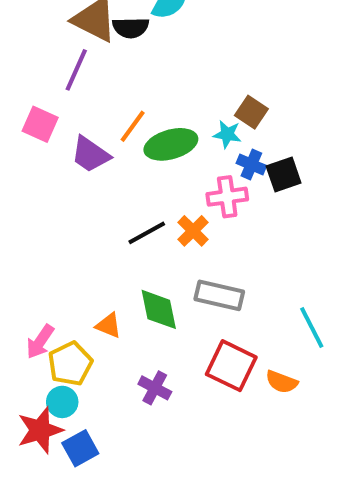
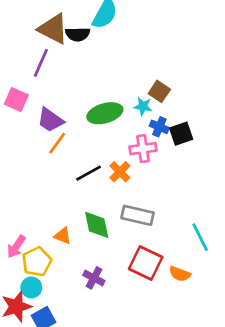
orange line: (133, 126) -> (57, 143), moved

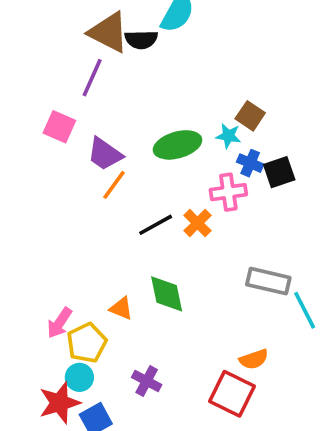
gray rectangle: (138, 215) -> (268, 281), moved
red square: (146, 263) -> (232, 394), moved
orange semicircle: (180, 274) -> (254, 359), moved, turned -40
purple cross: (94, 278) -> (147, 381), moved

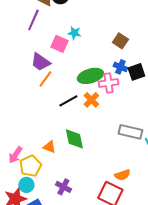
pink square: (59, 127) -> (59, 44), moved
cyan star: (228, 136) -> (74, 33), moved
green ellipse: (177, 145) -> (90, 76), moved

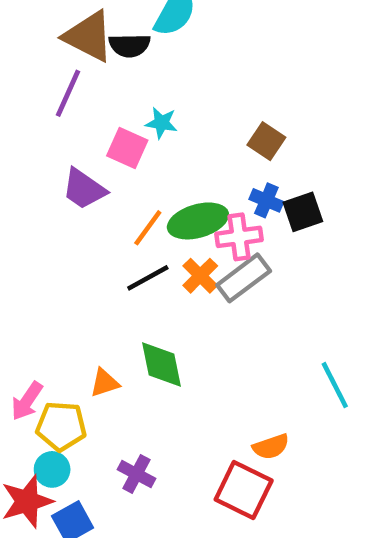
orange line: (45, 79) -> (148, 228), moved
gray rectangle: (130, 132) -> (244, 278), moved, turned -50
orange triangle: (49, 147) -> (104, 383), turned -40
yellow pentagon: (30, 166) -> (61, 426), turned 30

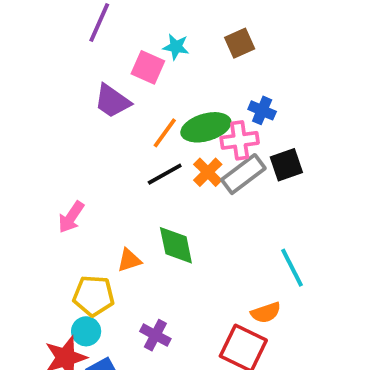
brown square: (266, 141) -> (240, 43), moved, turned 32
black square: (303, 212) -> (286, 165), moved
cyan line: (335, 385) -> (292, 268), moved
pink arrow: (27, 401) -> (71, 217), moved

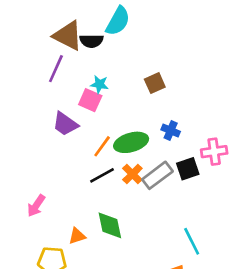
cyan star: (176, 47) -> (99, 84), moved
pink cross: (240, 140) -> (214, 152), moved

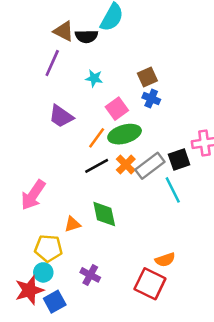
brown triangle: (68, 36) -> (64, 31), size x0.7
pink square: (90, 100) -> (117, 109), moved, turned 30
blue cross: (171, 131) -> (151, 99), moved
pink arrow: (36, 206) -> (33, 195), size x1.4
cyan line: (192, 241) -> (173, 190), moved

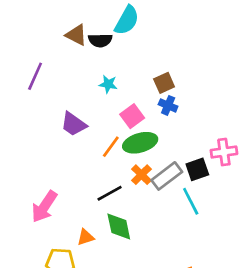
purple line: (52, 63) -> (35, 76), moved
black line: (97, 166) -> (110, 193), moved

